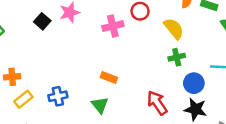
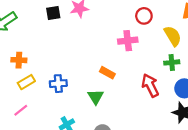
black square: (42, 21) -> (53, 13), turned 32
pink cross: (113, 26) -> (128, 41), moved
red arrow: (157, 103) -> (150, 85), moved

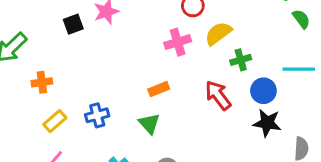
yellow semicircle: (173, 36) -> (218, 33), moved, turned -85
orange cross: (19, 60) -> (42, 82), moved
orange rectangle: (107, 73) -> (159, 89), turned -40

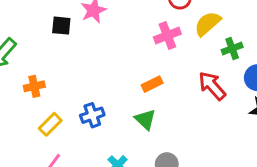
black square: (73, 24) -> (61, 26), turned 30

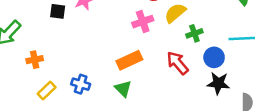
orange rectangle: (152, 84) -> (129, 60), size x1.5
blue cross: (92, 115) -> (81, 84), turned 36

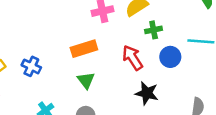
black star: (218, 83) -> (147, 93), moved
green triangle: (123, 89) -> (86, 80), moved

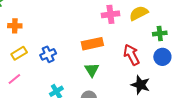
green cross: (154, 30) -> (160, 33), moved
blue cross: (31, 66) -> (48, 54), turned 35

